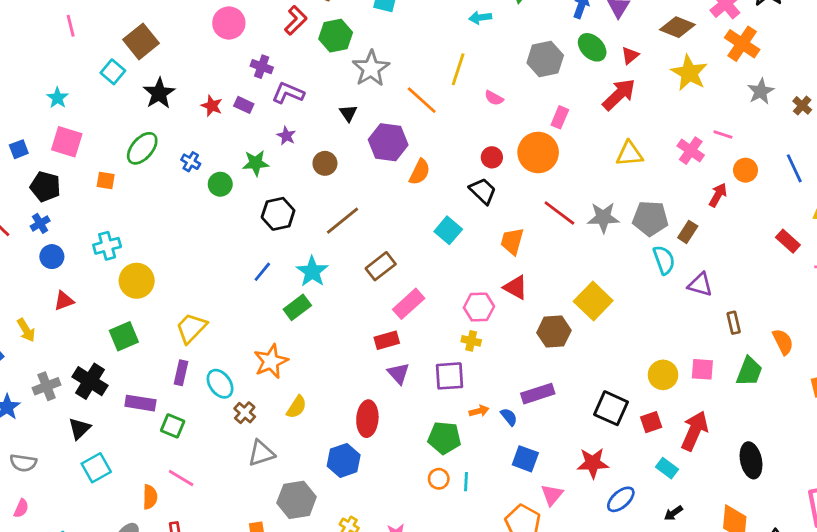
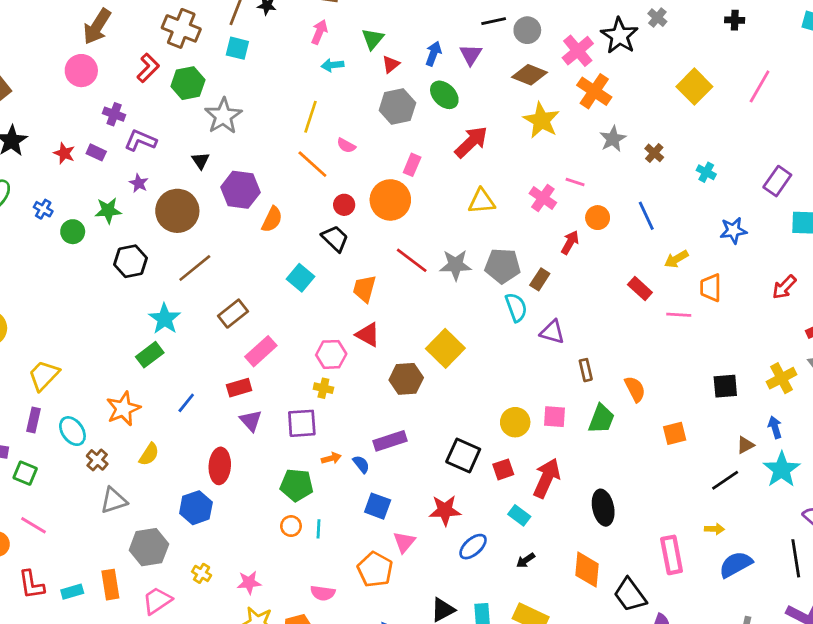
red triangle: (630, 55) -> (391, 64), moved
orange line: (422, 100) -> (312, 164), moved
brown circle: (325, 163) -> (177, 211), size x1.8
blue line: (262, 272) -> (186, 403), moved

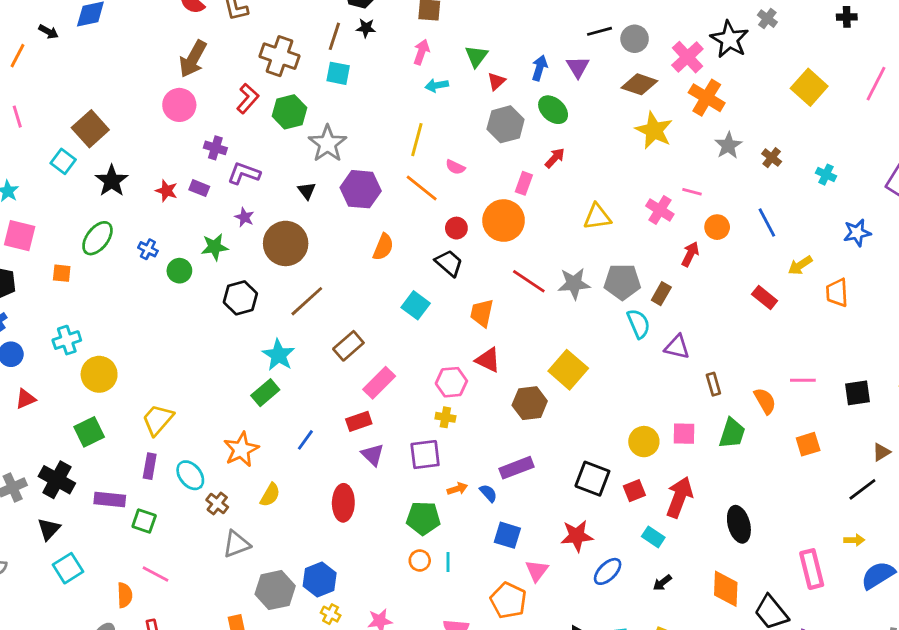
red arrow: (471, 142) -> (555, 158), moved, size x0.6
purple hexagon: (240, 190) -> (361, 189), moved
pink line: (679, 315) -> (803, 380), moved
blue hexagon: (196, 508) -> (320, 580), moved

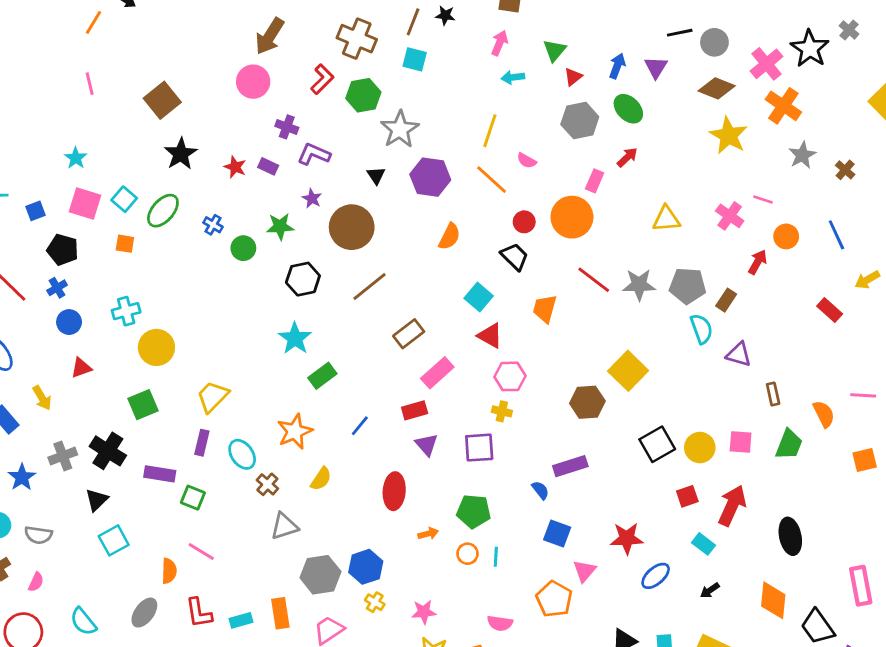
cyan square: (63, 161) -> (124, 199), moved
cyan star: (279, 355) -> (295, 338), moved
red triangle: (488, 360) -> (490, 336), moved
black square: (592, 479) -> (657, 444), moved, turned 36
orange arrow: (457, 489) -> (428, 534), moved

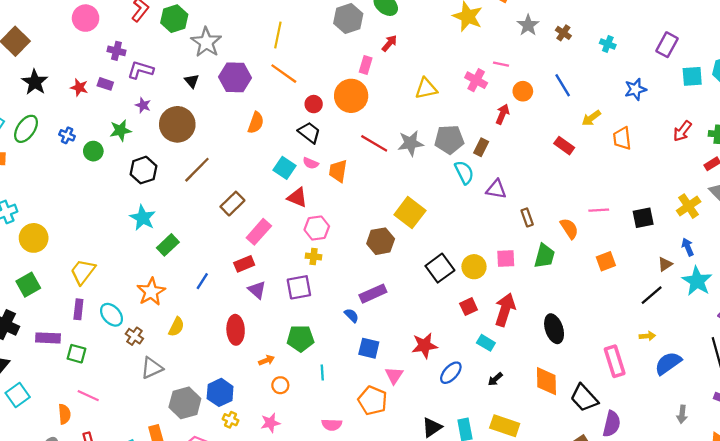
pink semicircle: (527, 161) -> (311, 163), moved
orange circle: (467, 554) -> (280, 385), moved

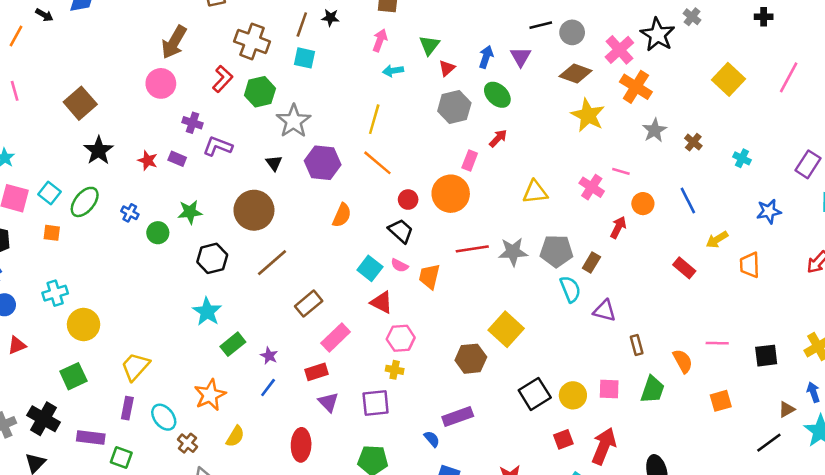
purple star: (143, 105) -> (269, 356), moved
red line: (374, 143) -> (472, 249), turned -44

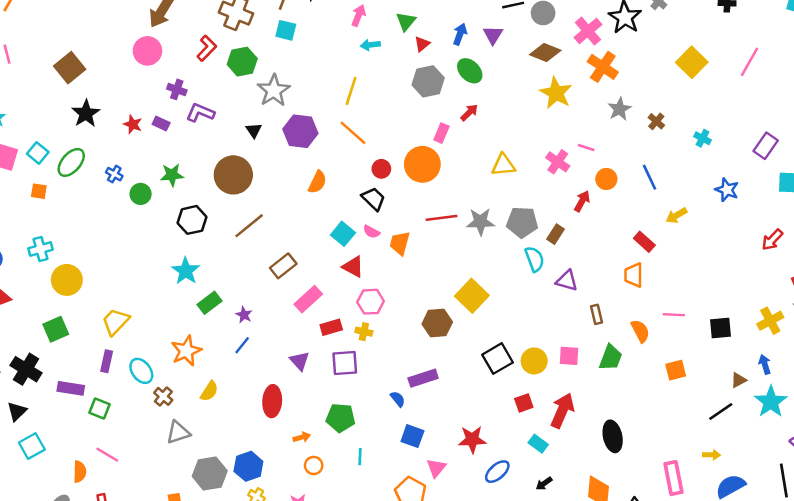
blue star: (769, 211) -> (727, 190), turned 30
orange trapezoid: (750, 265) -> (634, 275), moved
red rectangle: (317, 372) -> (331, 327), moved

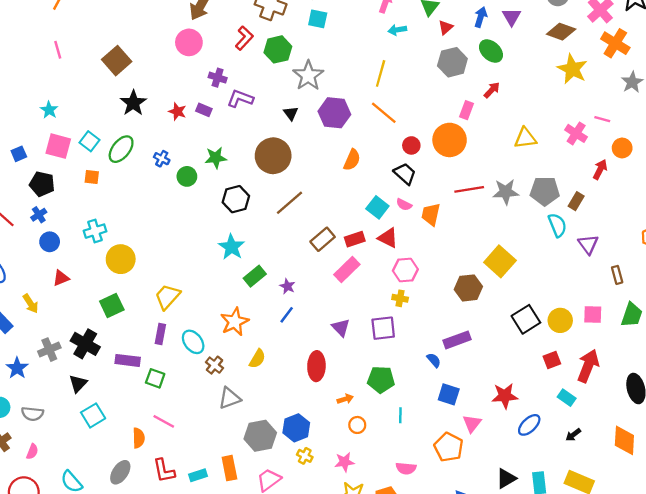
purple triangle: (567, 281) -> (588, 244), turned 40
red rectangle: (331, 327) -> (355, 239), moved

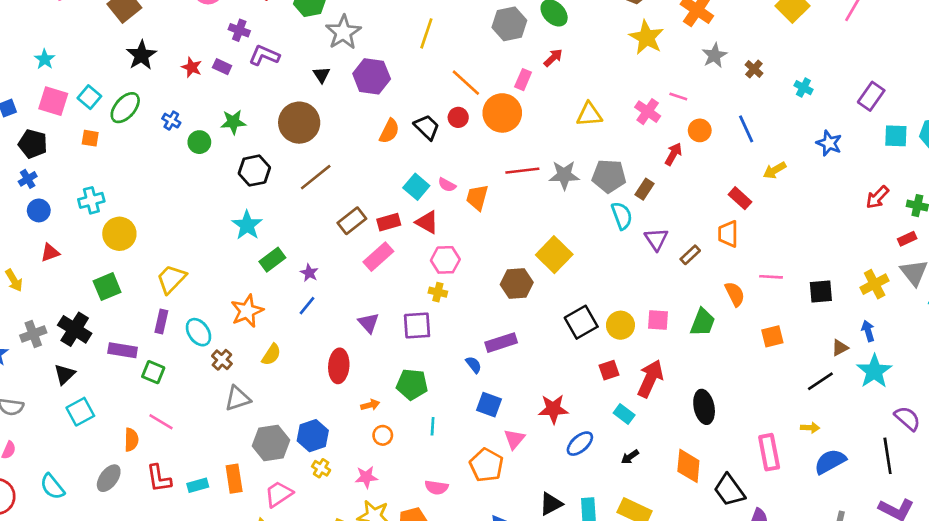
orange line: (384, 113) -> (466, 83), moved
black trapezoid: (405, 174) -> (427, 127), moved
brown rectangle: (617, 275) -> (690, 255), moved, turned 60

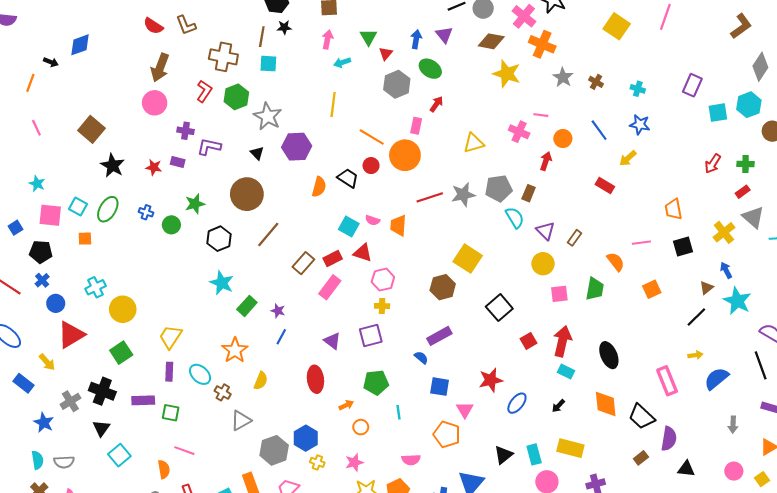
blue star: (829, 143) -> (640, 125), moved
orange trapezoid: (728, 234) -> (673, 209), moved
red triangle: (50, 253) -> (71, 335), size x1.8
yellow circle: (620, 325) -> (543, 264), moved
cyan rectangle: (624, 414) -> (566, 371), moved

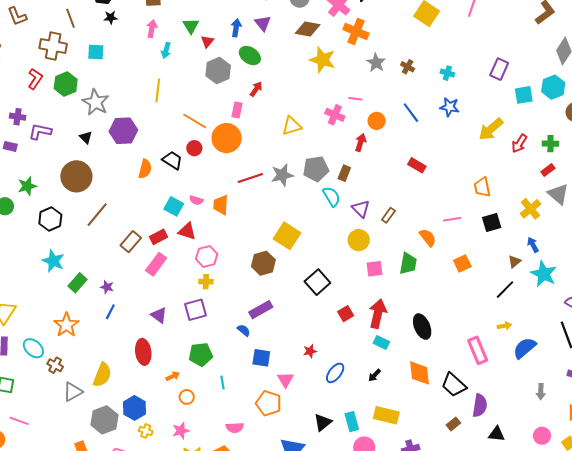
brown line: (262, 37) -> (71, 18), moved, turned -30
cyan arrow: (342, 62) -> (166, 50), turned -56
yellow arrow: (628, 158) -> (491, 129), moved, size x1.5
red star: (491, 380) -> (310, 351), size x0.6
yellow semicircle: (261, 381) -> (102, 375), moved, size x1.4

